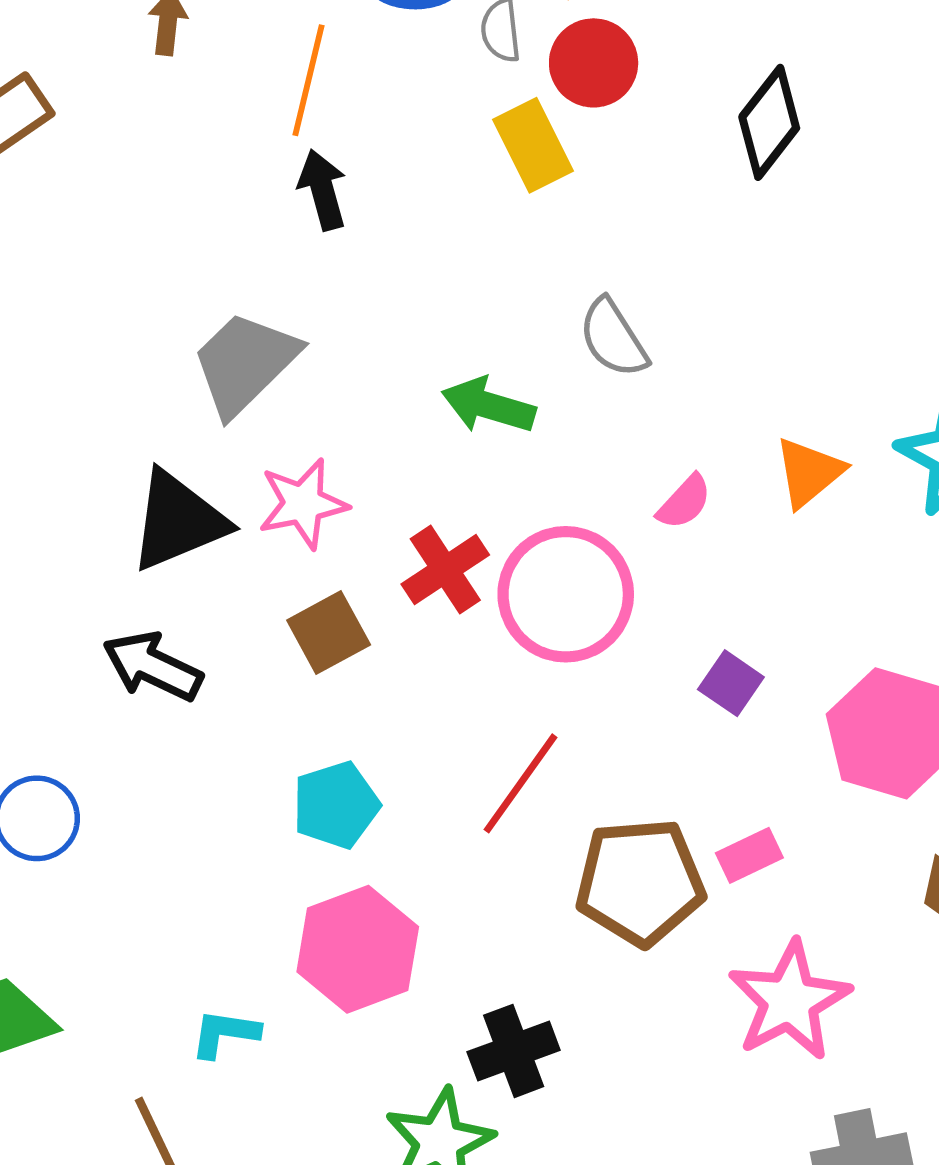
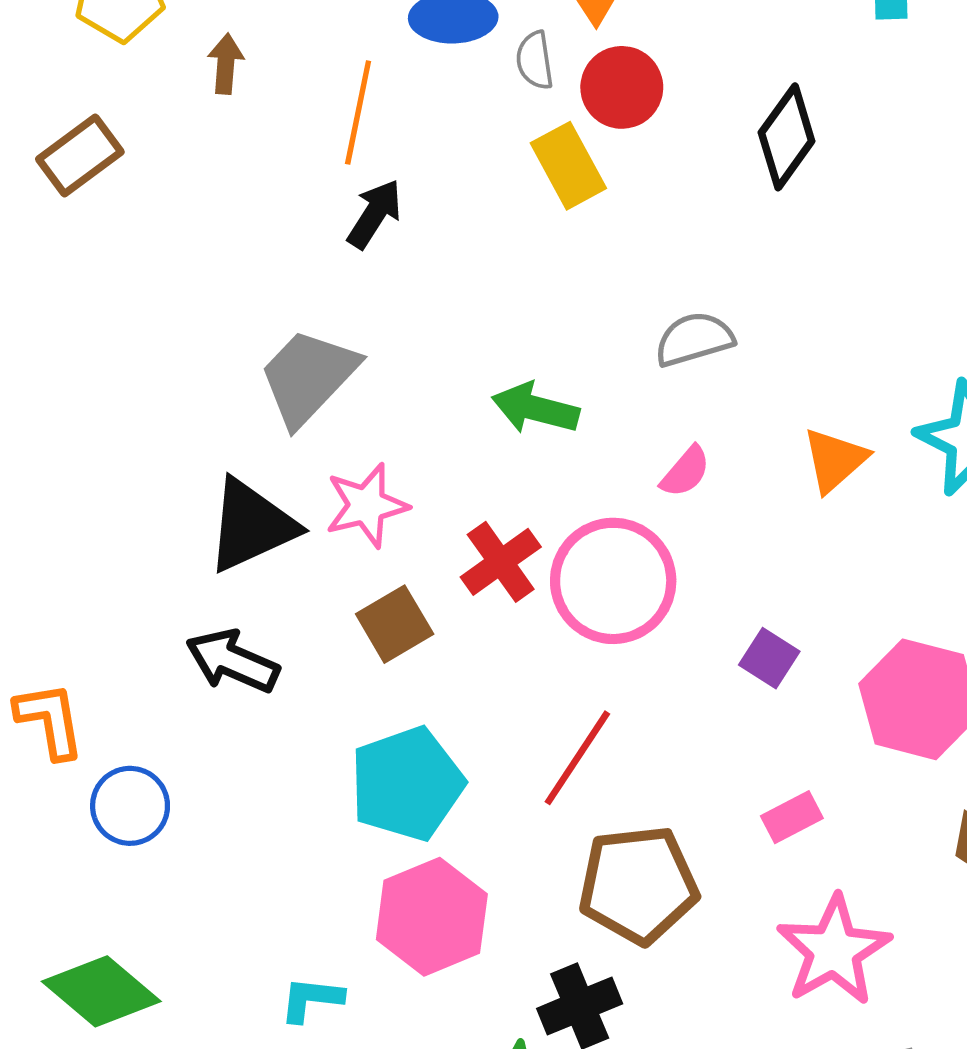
black arrow: (323, 190) -> (375, 214), turned 50
gray semicircle: (613, 338) -> (694, 339), moved, turned 108
pink semicircle: (684, 502) -> (685, 472), moved
cyan pentagon: (336, 805) -> (407, 784), size x1.4
brown pentagon: (640, 882) -> (638, 885), moved

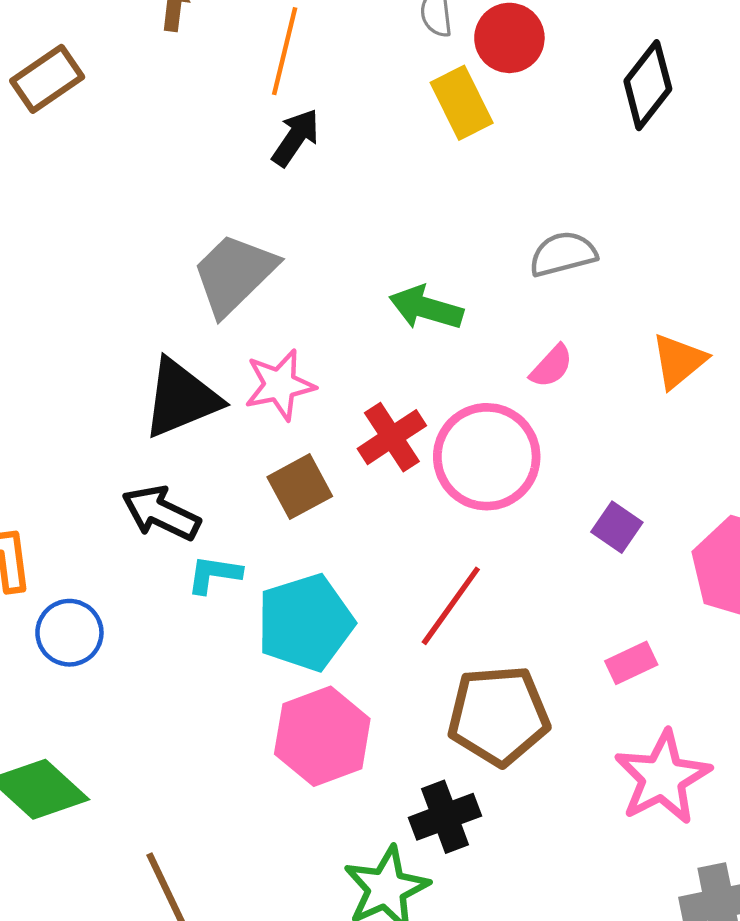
cyan L-shape: (311, 999) -> (214, 574), moved

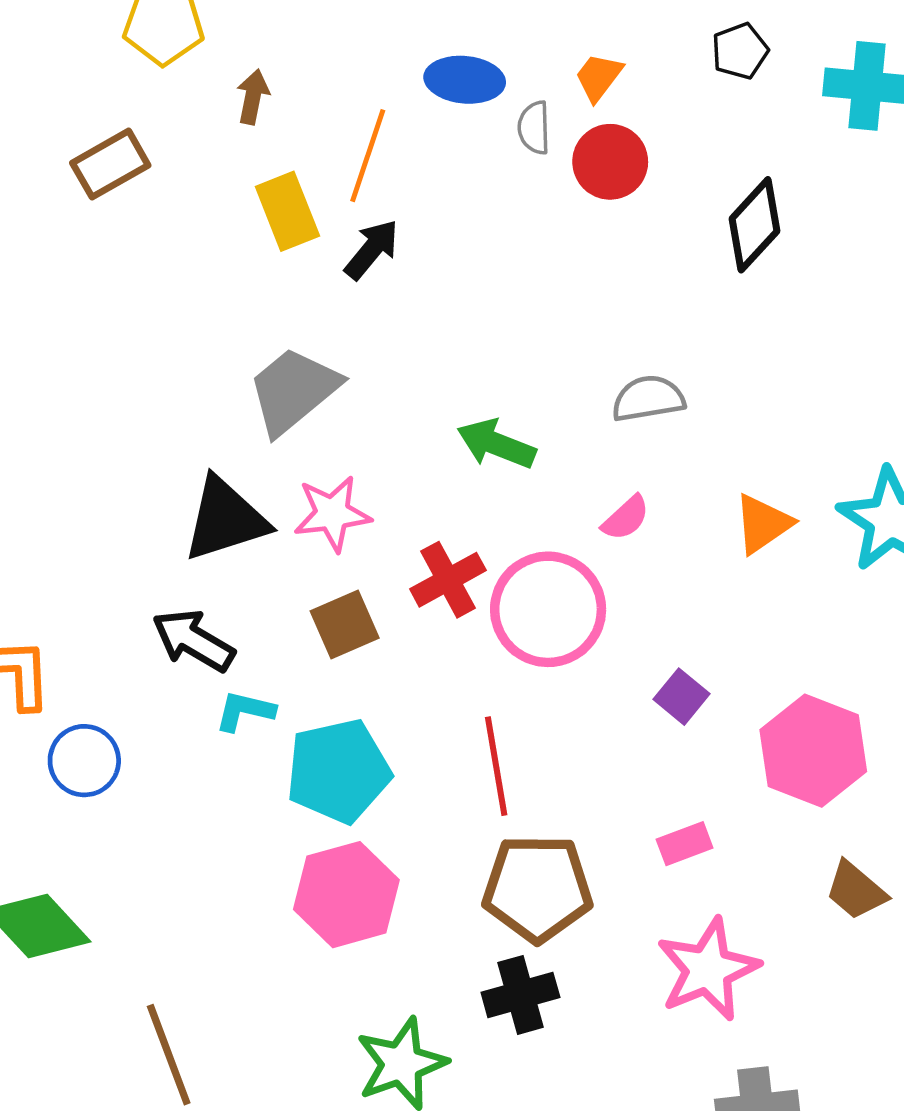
yellow rectangle: (462, 103) -> (287, 211), moved
red line: (451, 606) -> (496, 766), turned -50
black cross: (445, 817) -> (520, 995), moved

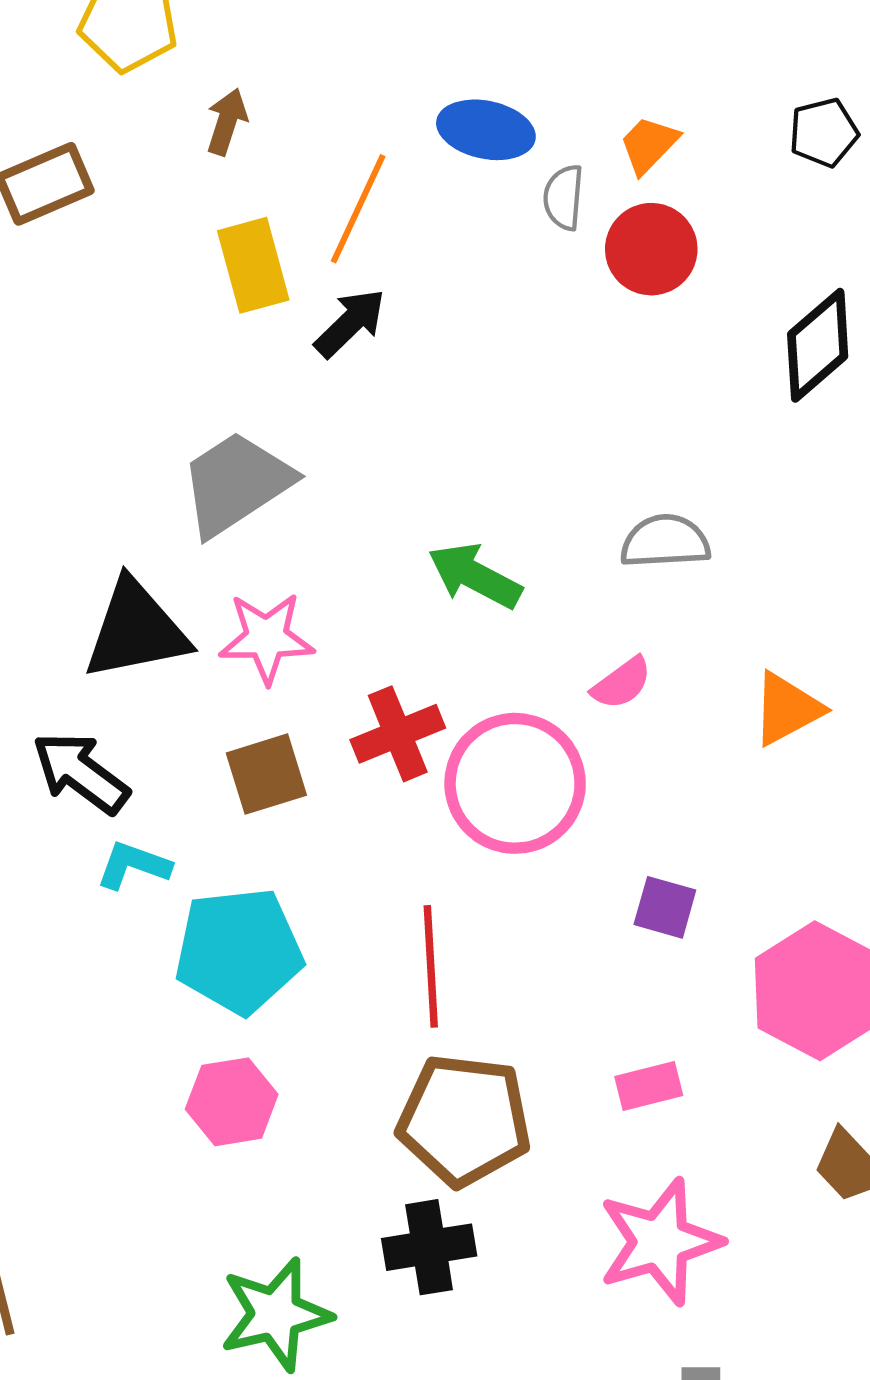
purple square: (681, 697) -> (665, 907), turned -30
pink hexagon: (346, 895) -> (232, 1102), size x0.7

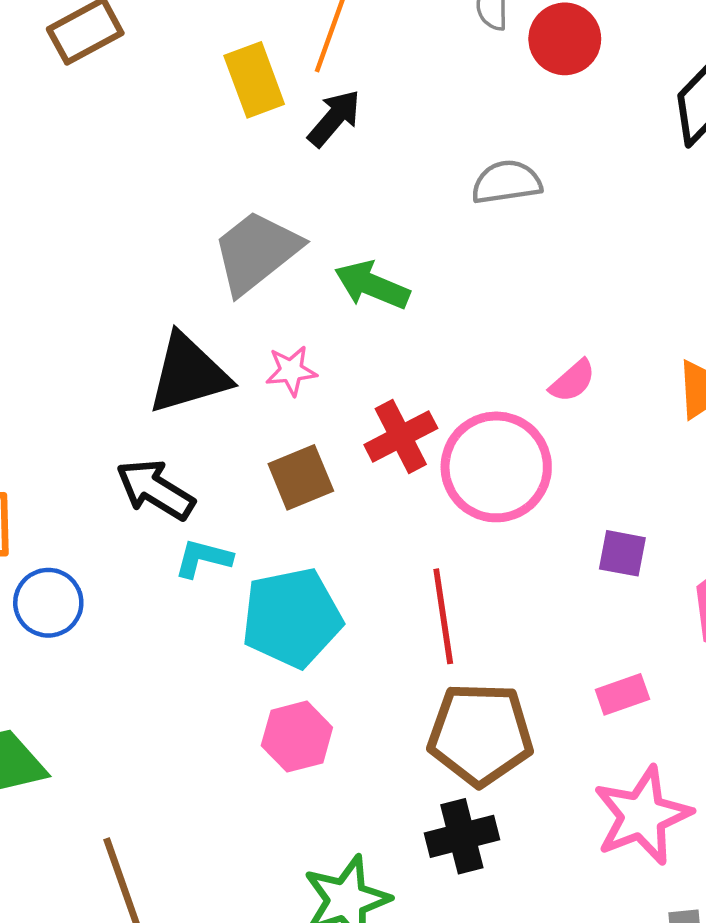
gray semicircle: (665, 541) -> (507, 182), moved
green arrow: (475, 576) -> (372, 285), moved
pink star: (266, 638) -> (291, 371), size x0.7

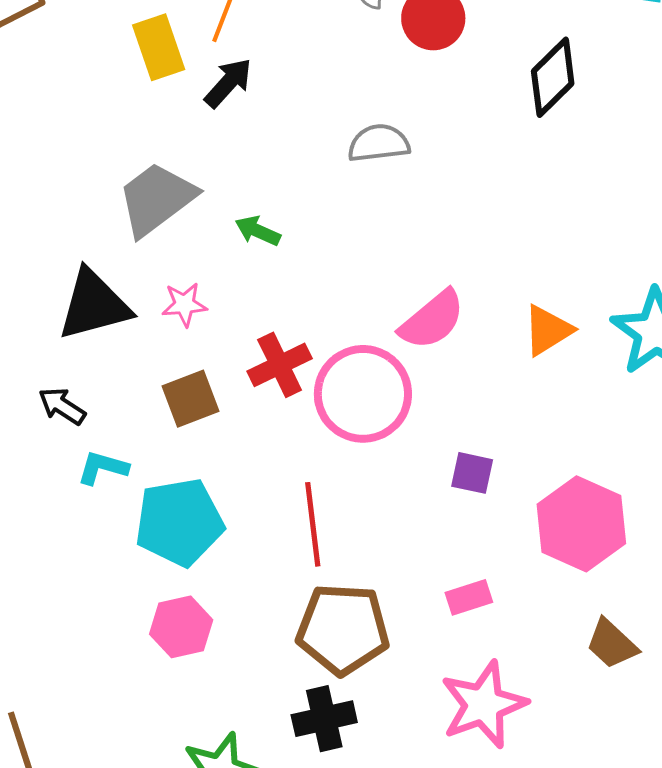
green arrow: (372, 285) -> (258, 231), size x0.7
pink semicircle: (573, 381) -> (432, 320), size x1.6
black arrow: (155, 490) -> (62, 406), size x0.7

